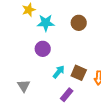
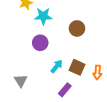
brown circle: (79, 23) -> (77, 28), moved

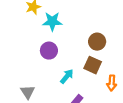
brown circle: (77, 28) -> (97, 42), moved
brown square: (77, 67) -> (93, 65), moved

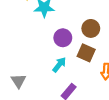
purple circle: (49, 51) -> (63, 38), moved

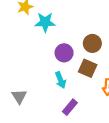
cyan arrow: (59, 65) -> (60, 80), turned 119

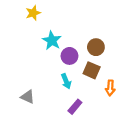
cyan star: (45, 22) -> (52, 41), moved, turned 30
gray triangle: (19, 97) -> (28, 97), turned -32

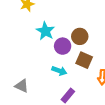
brown circle: (96, 47) -> (80, 36), moved
cyan arrow: (66, 81) -> (59, 71), turned -48

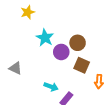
cyan arrow: (59, 71) -> (51, 87), moved
gray triangle: (22, 86) -> (15, 68), moved

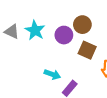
cyan star: (45, 38) -> (35, 30), moved
gray triangle: (15, 68) -> (12, 32), moved

